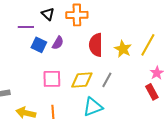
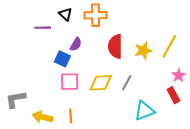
blue square: (39, 45) -> (62, 59), moved
yellow star: (123, 49) -> (143, 51), turned 30
cyan triangle: (93, 107) -> (144, 111), moved

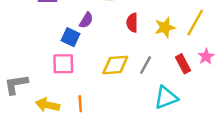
red semicircle: (115, 46) -> (132, 23), size x0.7
pink square: (70, 82) -> (63, 64), moved
red rectangle: (173, 95) -> (183, 64), moved

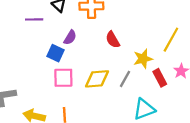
red semicircle: (132, 23) -> (113, 40), turned -30
yellow star: (165, 27) -> (143, 59), moved
pink square: (63, 64) -> (63, 78), moved

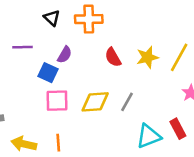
purple line: (34, 19) -> (23, 47), moved
yellow star: (143, 59) -> (147, 57), moved
red rectangle: (160, 78) -> (178, 129), moved

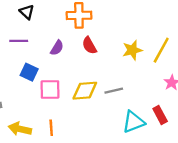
black triangle: (52, 18) -> (27, 12), moved
red semicircle: (113, 57) -> (89, 45), moved
blue square: (48, 73) -> (29, 72), moved
gray line: (127, 102) -> (114, 91), turned 48

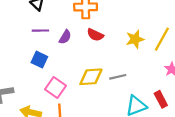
purple line: (19, 41) -> (40, 31), moved
red semicircle: (89, 45) -> (95, 35), turned -35
pink square: (50, 90) -> (55, 88), moved, turned 36

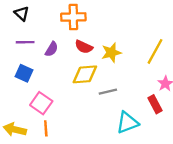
yellow star: (135, 39) -> (111, 53), moved
yellow diamond: (91, 77) -> (85, 74), moved
red rectangle: (161, 99) -> (155, 104), moved

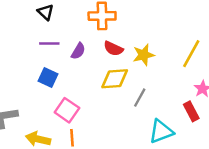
gray line: (108, 92) -> (140, 98), turned -48

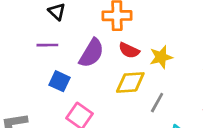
purple line: (49, 44) -> (47, 45), moved
purple semicircle: (78, 51) -> (92, 53), size x1.6

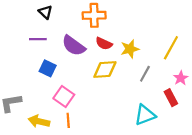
purple semicircle: (92, 53) -> (74, 46), turned 95
gray line: (157, 103) -> (145, 74), moved

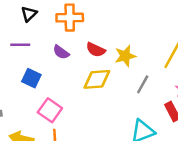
black triangle: (45, 12) -> (29, 14), turned 32
orange cross: (94, 15) -> (70, 18), moved
purple semicircle: (74, 46) -> (61, 52), size x0.6

